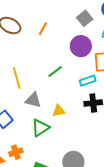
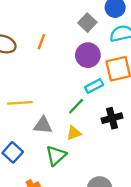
green line: (55, 72) -> (76, 106), moved
yellow line: (17, 78) -> (20, 103), turned -70
cyan rectangle: (88, 81) -> (94, 86), moved

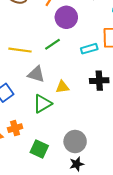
purple circle: (88, 55) -> (66, 17), moved
green line: (76, 106) -> (53, 44), moved

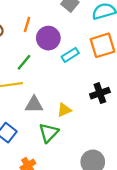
green line: (53, 44) -> (24, 62), moved
cyan rectangle: (89, 49) -> (70, 55), moved

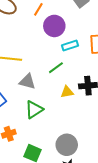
green line: (24, 62) -> (56, 68), moved
yellow triangle: (64, 110) -> (67, 92), moved

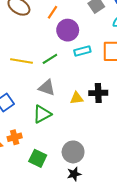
green line: (56, 68) -> (50, 59), moved
gray triangle: (27, 82) -> (47, 88), moved

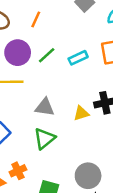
purple circle: (68, 30) -> (18, 53), moved
green line: (50, 59) -> (47, 55), moved

